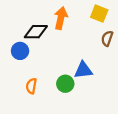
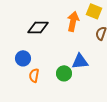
orange arrow: (61, 18) -> (73, 21), moved
blue circle: (20, 51) -> (23, 58), moved

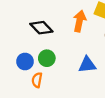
black diamond: (38, 27) -> (41, 28), turned 45
green circle: (64, 73) -> (47, 58), moved

